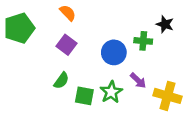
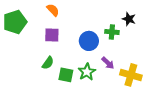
purple square: (66, 45) -> (52, 35), turned -35

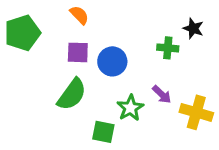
blue circle: (89, 41) -> (112, 61), moved
green semicircle: (48, 63) -> (72, 94), size x1.6
green square: (66, 75) -> (103, 132), moved

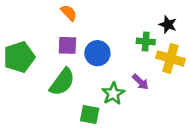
green pentagon: (22, 33) -> (19, 57), moved
yellow cross: (196, 112) -> (170, 58), moved

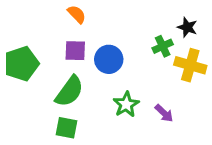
green cross: (146, 41) -> (163, 46), turned -30
purple arrow: (140, 82) -> (164, 113), moved
green square: (90, 114) -> (67, 128), moved

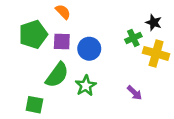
green pentagon: (21, 64) -> (33, 34), moved
green star: (126, 104) -> (86, 86), moved
green square: (67, 128) -> (34, 105), moved

